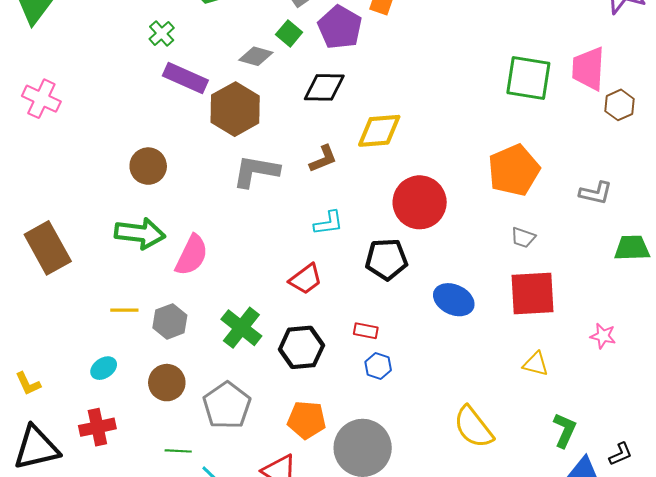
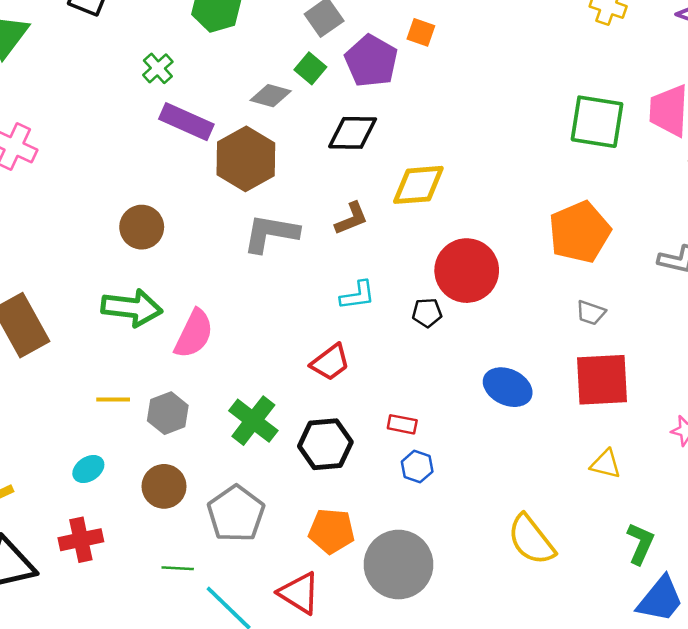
black pentagon: (386, 259) -> (427, 313), moved, size x0.6

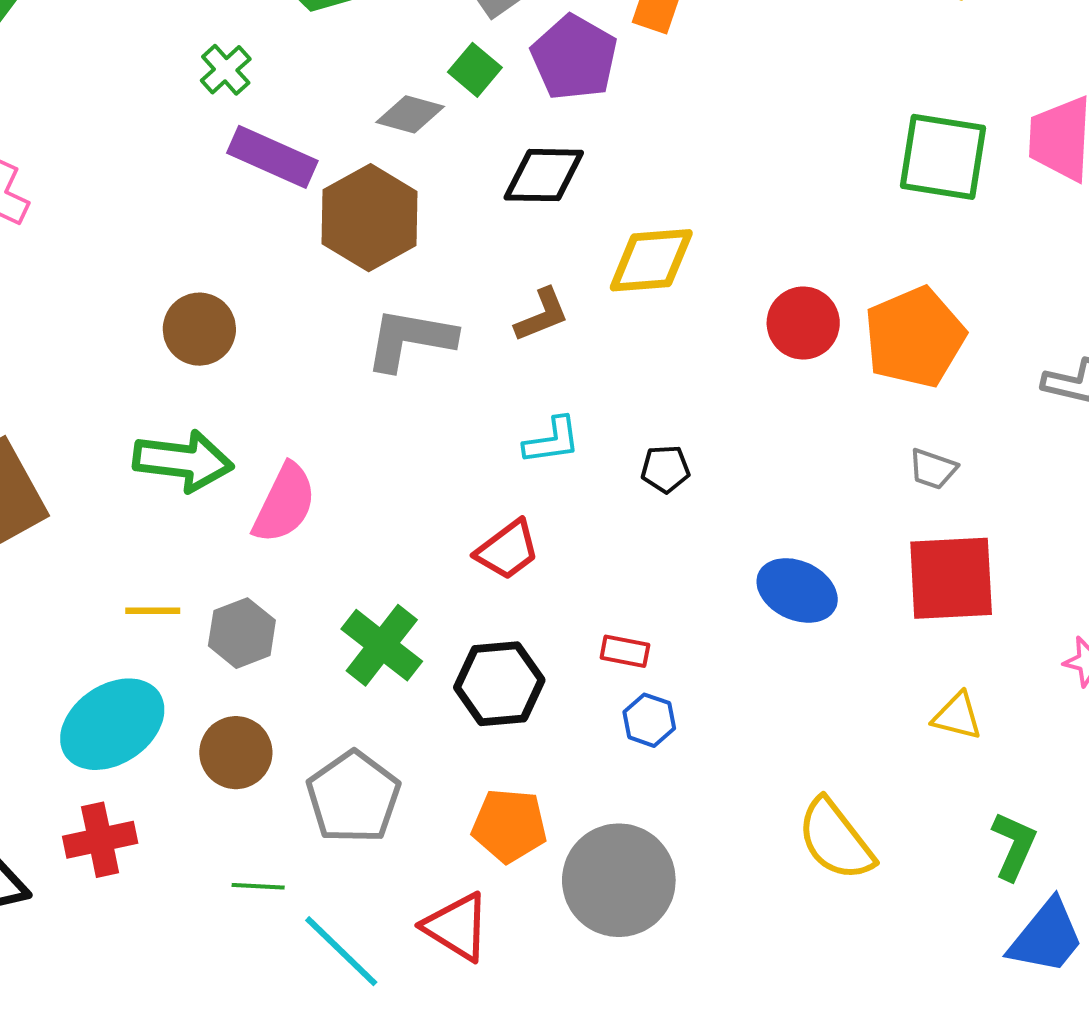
red circle: (467, 271) -> (803, 323), moved, size x0.7
cyan ellipse: (88, 469) -> (112, 724), size x2.0

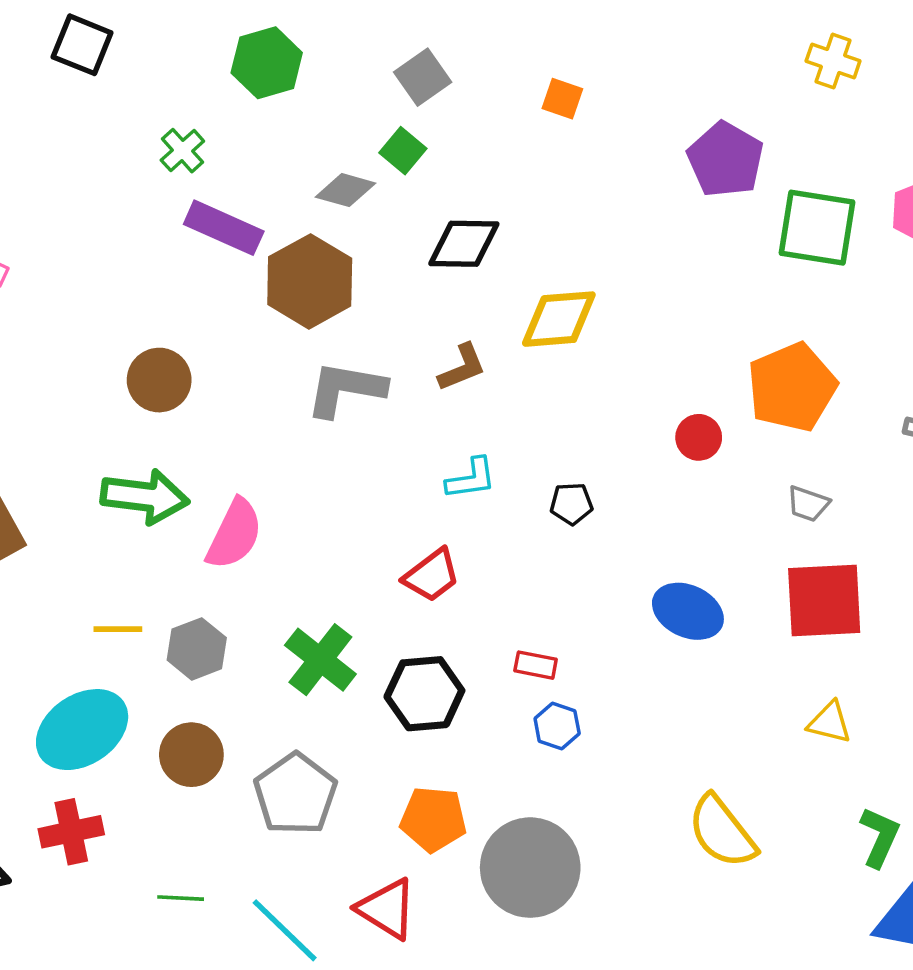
purple pentagon: (574, 58) -> (726, 160), moved
red circle: (803, 323) -> (699, 437), moved, size x0.7
green line: (258, 886) -> (181, 898), moved

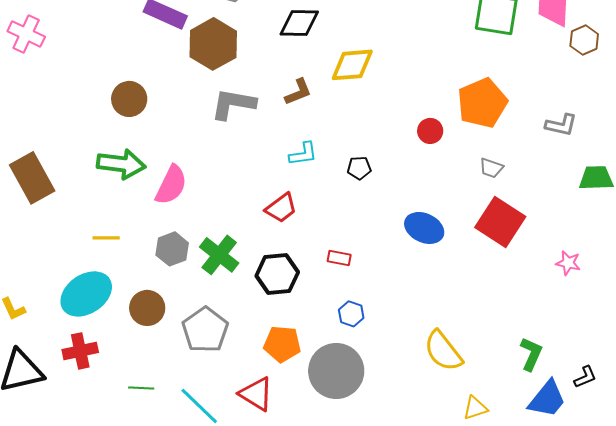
red square: (824, 600) -> (500, 222), turned 36
gray hexagon: (197, 649) -> (172, 249), moved
yellow triangle: (830, 722) -> (475, 408), moved, turned -32
blue hexagon: (557, 726) -> (351, 314), moved

